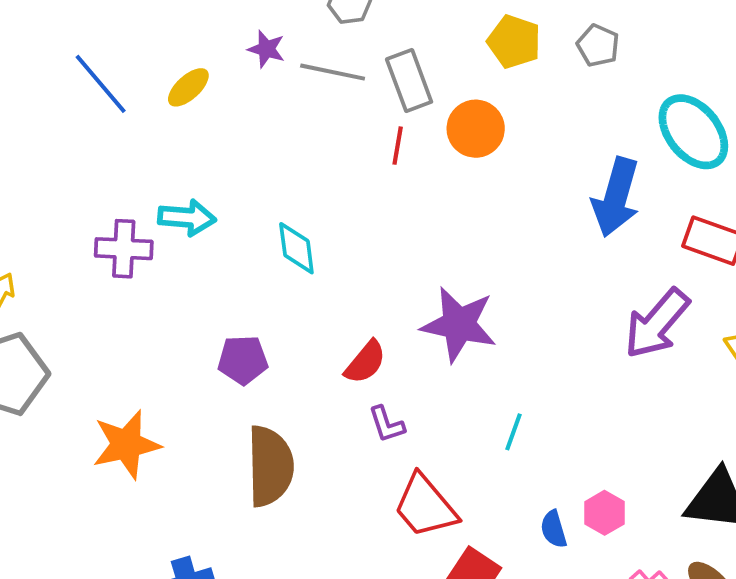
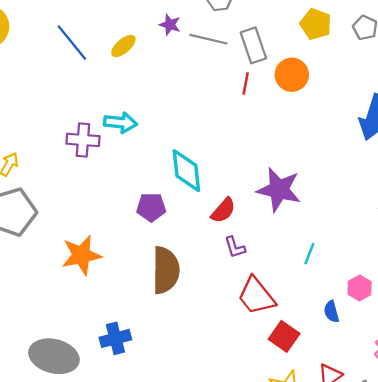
cyan diamond: (296, 248) -> (186, 171), moved, size x1.4
pink hexagon: (604, 513) -> (360, 288), moved

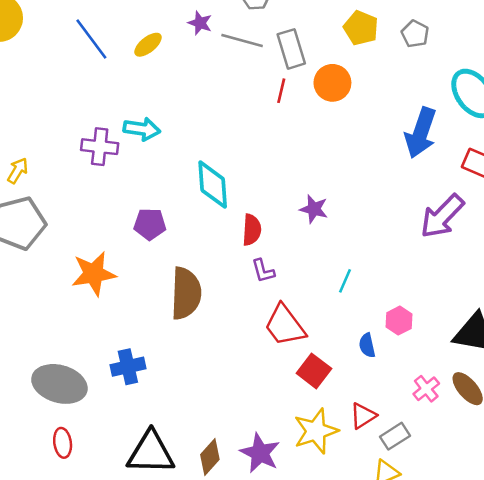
purple star: (279, 190) -> (314, 209), size x0.6
purple pentagon: (151, 207) -> (150, 224), moved
red semicircle: (223, 210) -> (252, 230), turned -40

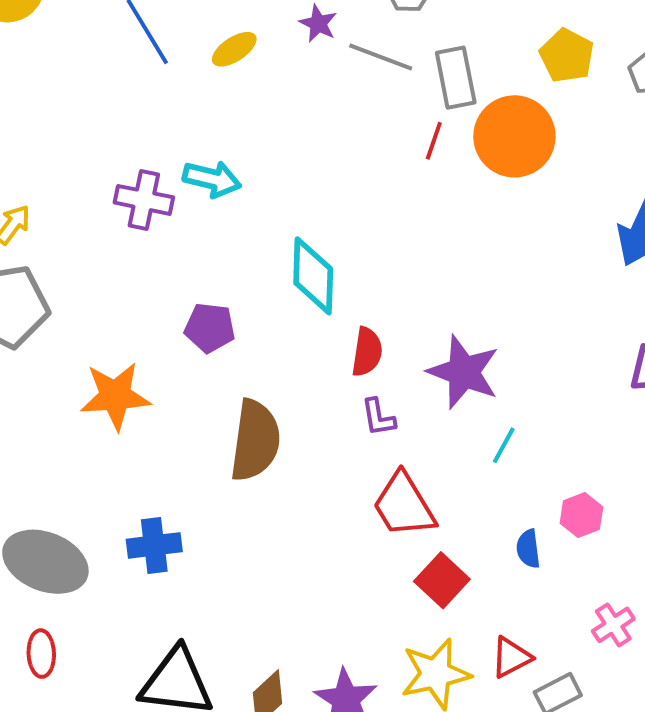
orange circle: (332, 83) -> (514, 136), size x1.4
purple star: (314, 209) -> (464, 372), moved, size x1.6

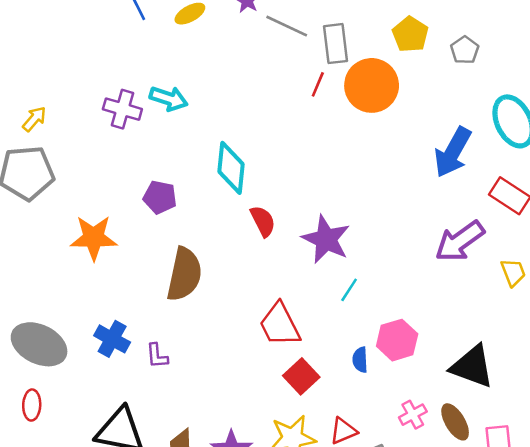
red semicircle: (367, 352) -> (263, 221), turned -40
purple L-shape: (378, 417) -> (157, 356), moved
pink hexagon: (581, 515) -> (397, 340), size x1.4
blue cross: (154, 545) -> (112, 339), turned 32

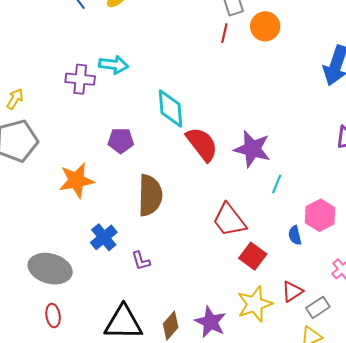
orange circle: (372, 85) -> (265, 26), size x0.7
red semicircle: (263, 221) -> (202, 144), size x1.5
blue cross: (112, 339) -> (104, 237), moved, turned 32

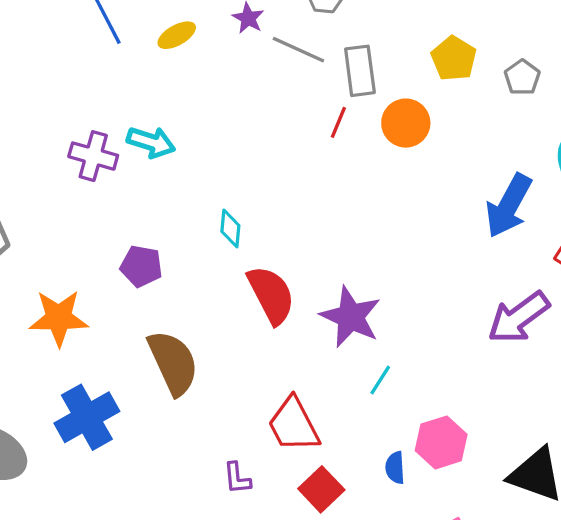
cyan diamond: (170, 108) -> (230, 228), size x0.6
brown semicircle: (150, 195) -> (173, 363), turned -36
blue cross: (104, 237) -> (87, 417), size x1.4
purple L-shape: (141, 261) -> (237, 478), moved

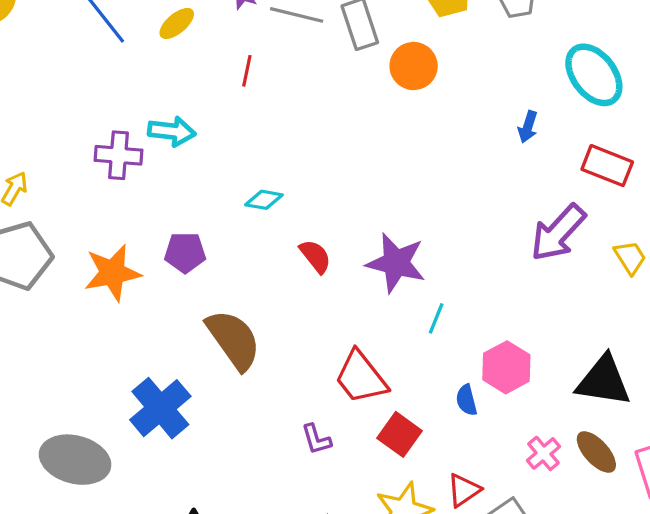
red line: (338, 122) -> (247, 71), moved
blue arrow: (509, 206) -> (528, 127), size x0.5
cyan diamond: (230, 228) -> (264, 200), turned -75
red semicircle: (271, 295) -> (315, 256), size x0.6
orange star: (59, 318) -> (112, 273), moved

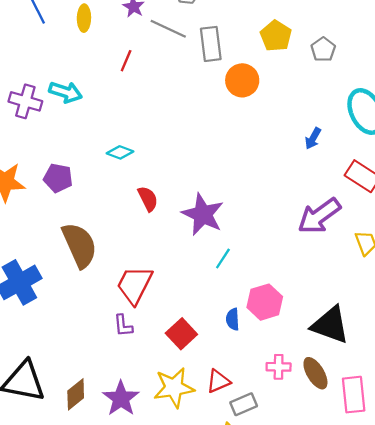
yellow ellipse: (177, 23) -> (84, 18), turned -60
red trapezoid: (361, 377) -> (135, 285), moved, turned 54
pink cross: (543, 453) -> (279, 367), turned 30

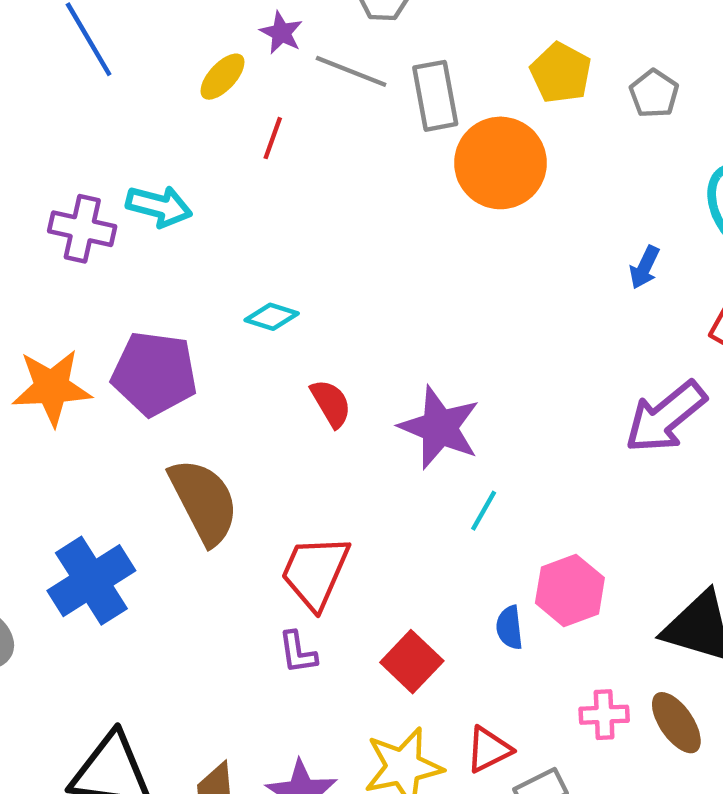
yellow ellipse: (84, 18) -> (223, 77), moved, turned 45
orange circle: (242, 80) -> (500, 163), size x1.4
purple pentagon: (58, 178) -> (154, 374), size x1.5

